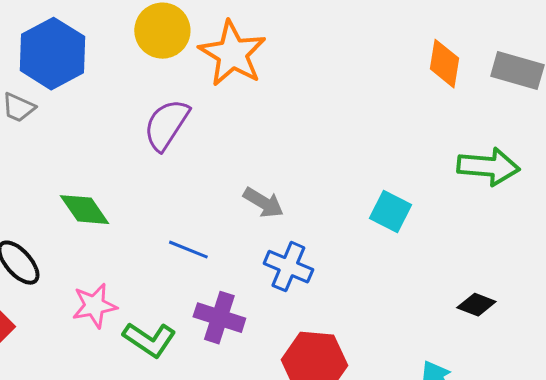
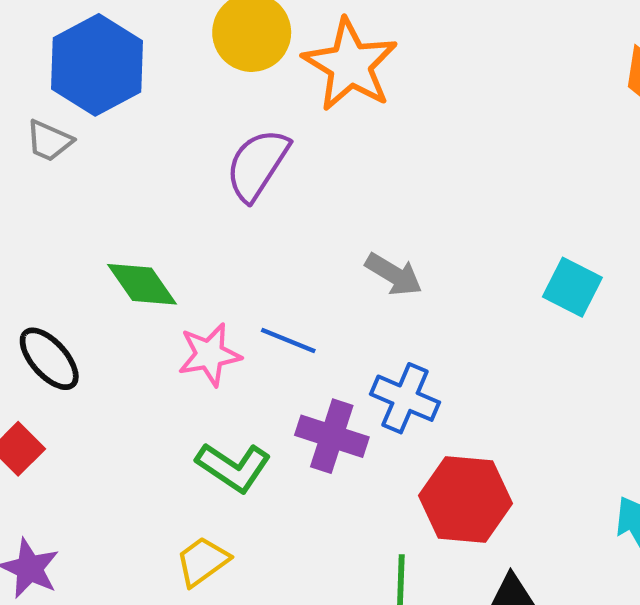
blue cross: (288, 267) -> (405, 398), moved
pink star: (94, 306) -> (209, 355), moved

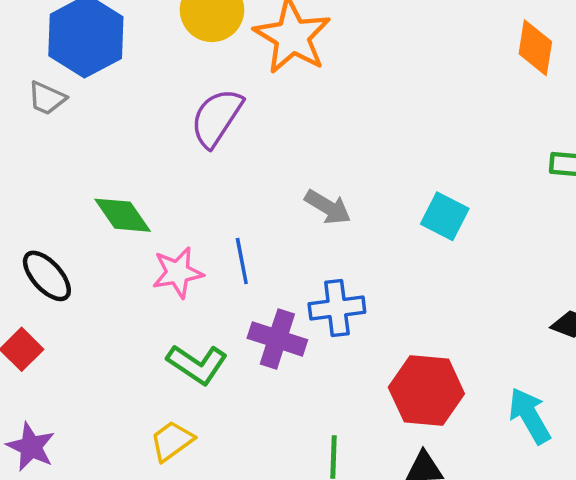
cyan square: (572, 287) -> (445, 216), moved
blue line: (288, 341) -> (242, 261), turned 57
blue cross: (405, 398) -> (337, 308), turned -30
red hexagon: (465, 499) -> (426, 391), moved

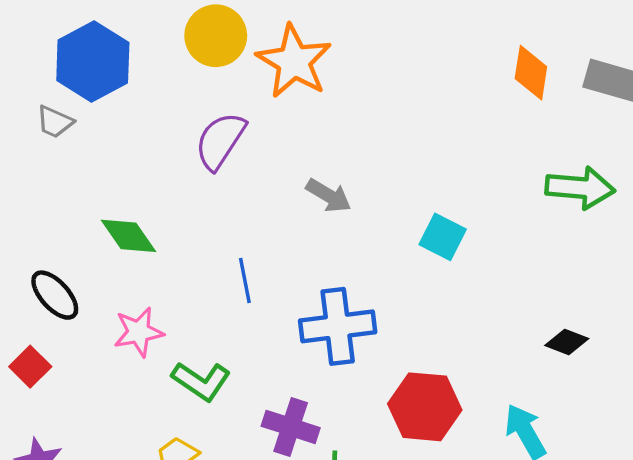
gray arrow: (328, 207) -> (329, 196), moved
pink star: (178, 272) -> (139, 332), moved
blue cross: (337, 308) -> (338, 326), size x1.4
purple cross: (277, 339) -> (291, 427), moved

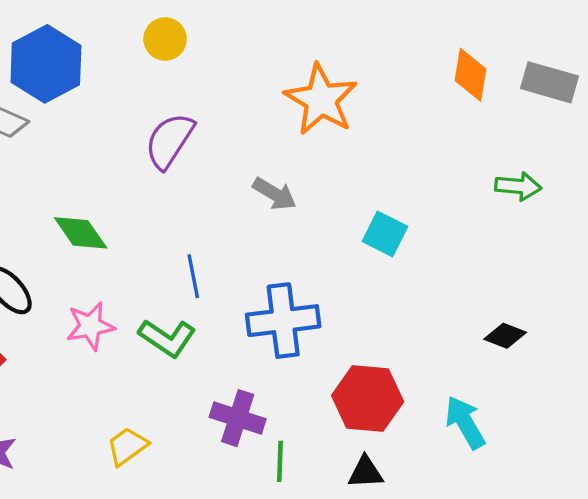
yellow circle: (216, 36) -> (165, 39), size x0.7
orange star: (294, 61) -> (321, 100), moved
green arrow: (580, 188) -> (518, 186), size x0.7
green L-shape: (201, 381) -> (167, 338), moved

